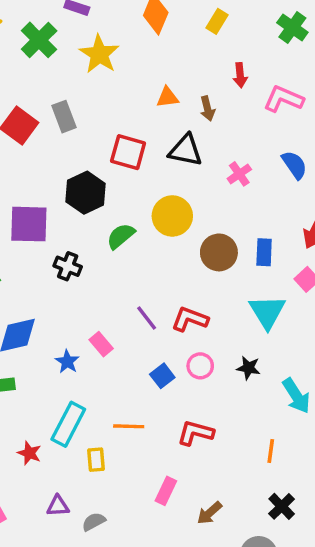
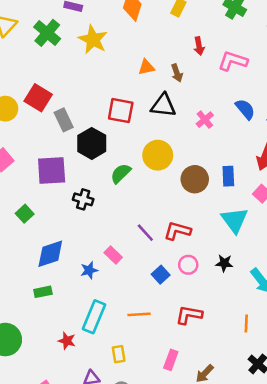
gray rectangle: (64, 117) -> (64, 120), moved
blue star: (67, 362) -> (89, 270), turned 30
yellow rectangle: (96, 460) -> (119, 354), moved

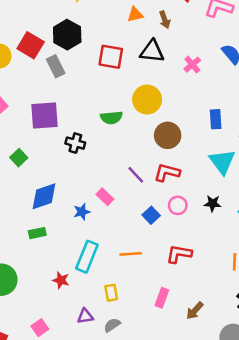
black hexagon: (92, 143) -> (67, 35), moved
green semicircle: (121, 173) -> (111, 118), turned -140
brown circle: (195, 179) -> (168, 135), moved

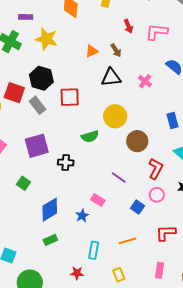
red square: (111, 57) -> (70, 97), moved
red L-shape: (167, 173) -> (156, 169), moved, turned 115
cyan rectangle: (87, 257) -> (94, 250), size x0.7

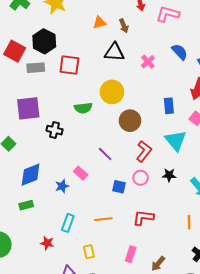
gray rectangle: (37, 105) -> (36, 68), turned -66
blue square: (137, 207) -> (119, 187), turned -32

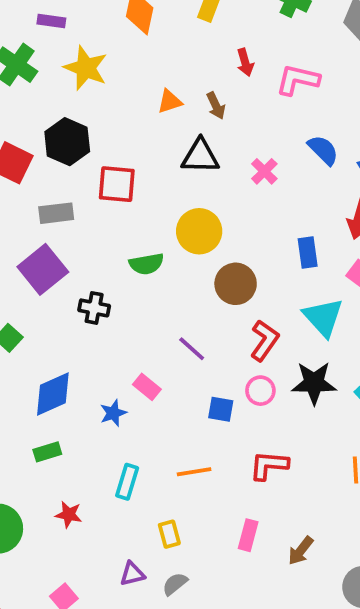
gray rectangle: (36, 68) -> (56, 213), moved
purple square: (28, 108) -> (43, 269), turned -30
black star: (169, 175) -> (314, 383), size x1.6
red star: (47, 243) -> (69, 515), moved

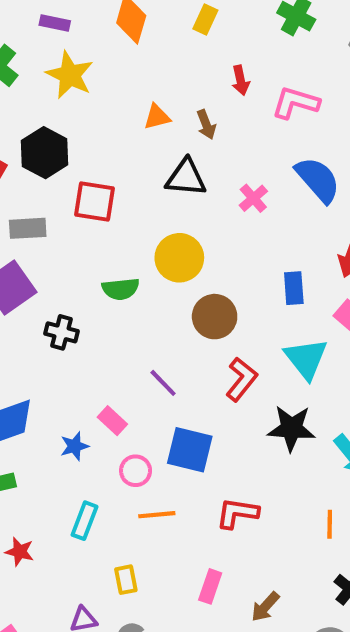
purple rectangle: (51, 21) -> (55, 23), moved
blue semicircle: (323, 150) -> (318, 180), size x1.4
pink circle: (260, 391) -> (136, 471), moved
blue square: (221, 409) -> (190, 450), size x1.6

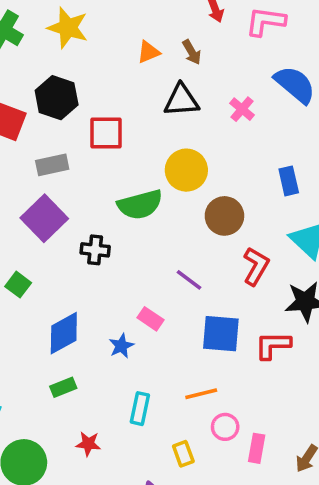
green semicircle: (121, 289) -> (140, 205), size x1.4
pink circle: (136, 471) -> (225, 427), moved
red L-shape: (237, 513) -> (273, 345), moved

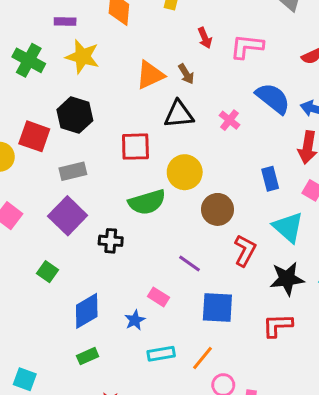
orange triangle: (148, 52) -> (150, 75), size x1.5
red square: (106, 133) -> (135, 147), moved
red L-shape: (273, 345) -> (277, 325), moved
orange line: (201, 394) -> (203, 358), turned -35
cyan rectangle: (140, 409) -> (161, 354), moved, turned 70

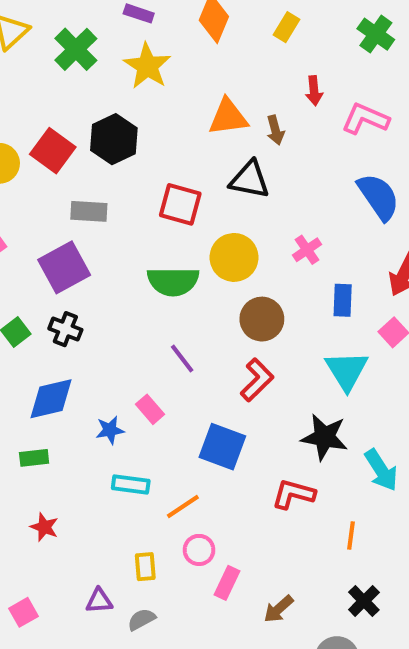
pink cross: (229, 120) -> (307, 250), moved
black cross: (111, 241) -> (65, 329), moved
red L-shape: (245, 250) -> (257, 380), moved
purple line: (190, 263) -> (182, 359), moved

